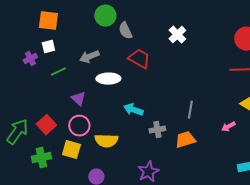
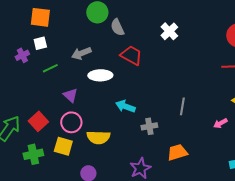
orange trapezoid: (185, 140) -> (177, 152), moved

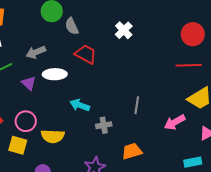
purple triangle: (70, 95) -> (29, 83), moved
pink arrow: (220, 123) -> (175, 122), size x1.5

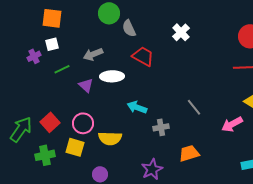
gray line: (137, 105) -> (194, 107), turned -48

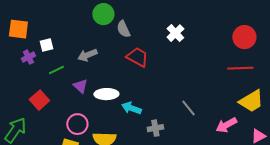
orange square: (52, 18) -> (18, 29), moved
white ellipse: (112, 76) -> (106, 94), moved
red square: (50, 122) -> (39, 100), moved

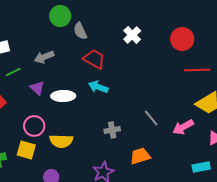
red circle: (244, 37) -> (182, 39), moved
cyan arrow: (131, 108) -> (98, 87), moved
gray line: (188, 108) -> (151, 118), moved

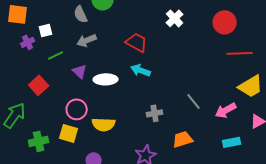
gray semicircle: (80, 31) -> (81, 14), moved
cyan rectangle: (201, 167) -> (232, 142), moved

